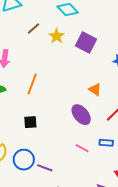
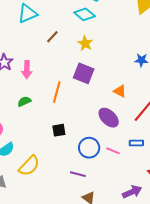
yellow star: (57, 36) -> (85, 43), moved
purple square: (86, 43) -> (84, 73), moved
blue circle: (24, 160) -> (89, 148), moved

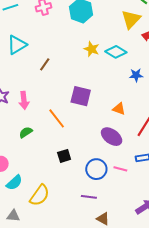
cyan diamond: (85, 14) -> (116, 52), moved
yellow star: (85, 43) -> (91, 49), moved
orange line: (57, 92) -> (57, 118), turned -45

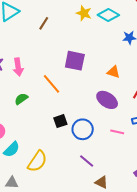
brown line: (45, 64) -> (44, 23), moved
blue circle: (96, 169) -> (83, 129), moved
purple line: (89, 197) -> (87, 161), turned 35

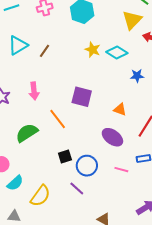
brown line: (44, 23) -> (44, 51), moved
pink arrow: (18, 67) -> (34, 91), moved
green semicircle: (21, 99) -> (27, 133), size x1.6
purple line: (87, 161) -> (77, 189), moved

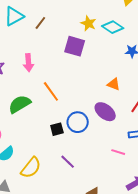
purple square: (82, 97) -> (75, 46), moved
blue circle: (87, 166) -> (78, 122), moved
pink line: (121, 170) -> (118, 152), moved

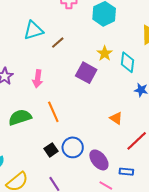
cyan diamond: (113, 27) -> (127, 62), turned 50
purple ellipse: (105, 112) -> (99, 160), moved
black square: (57, 129) -> (51, 150), turned -32

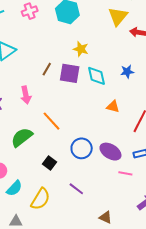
brown line: (58, 43) -> (47, 69), moved
cyan diamond: (127, 62) -> (97, 76), moved
black square: (51, 150) -> (50, 163), moved

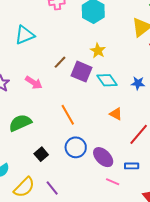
cyan diamond: (97, 76) -> (107, 80), turned -35
pink arrow: (26, 95) -> (34, 83), turned -60
orange line: (51, 121) -> (68, 115), moved
purple line: (76, 189) -> (52, 188), moved

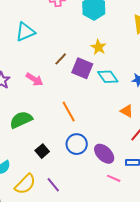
orange triangle: (116, 114) -> (127, 111), moved

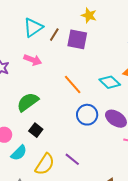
cyan triangle: (25, 32) -> (33, 28), moved
cyan diamond: (108, 77) -> (110, 82), moved
black square: (42, 151) -> (36, 130), moved

